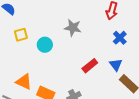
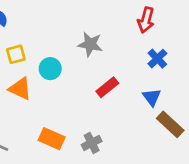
red rectangle: (90, 66) -> (107, 87), moved
orange triangle: (24, 82) -> (20, 89), moved

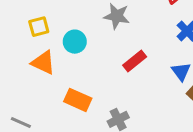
orange rectangle: (52, 139) -> (78, 100), moved

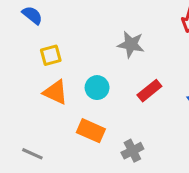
cyan circle: (75, 42) -> (97, 88), moved

